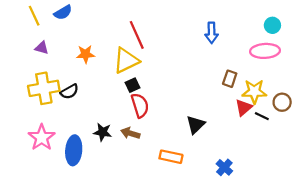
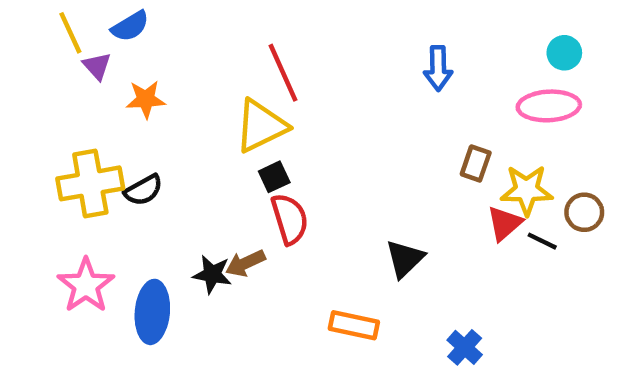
purple triangle: (42, 48) -> (97, 66), moved, turned 32
orange star: (85, 54) -> (146, 99), moved
brown arrow: (130, 133) -> (245, 263), moved, turned -42

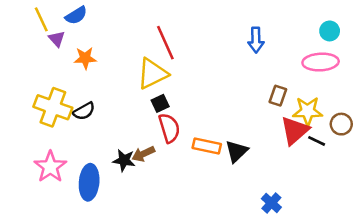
yellow cross: (90, 183) -> (53, 107), turned 30
red triangle: (505, 223) -> (295, 131), size x1.4
orange rectangle: (354, 325) -> (207, 146), moved

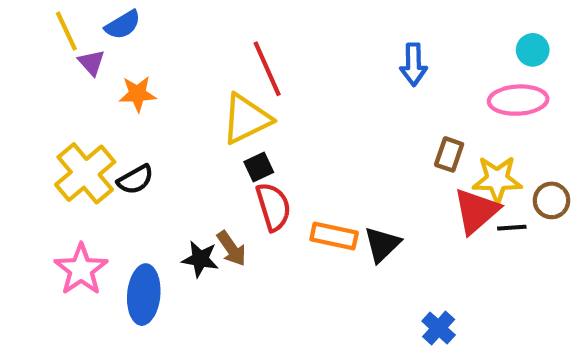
yellow cross: (53, 107) -> (85, 173), turned 30
black line: (317, 141) -> (512, 228), turned -30
brown arrow: (143, 154) -> (232, 249), turned -100

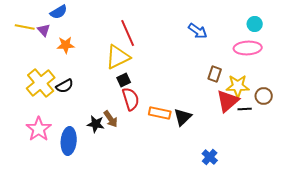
yellow line: (66, 31) -> (25, 27), moved, turned -54
blue arrow: (413, 65) -> (198, 31), turned -54

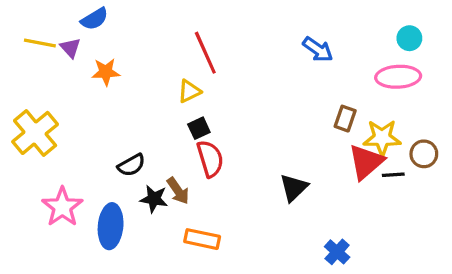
yellow triangle: (118, 57) -> (189, 91), size x0.6
yellow cross: (41, 83) -> (35, 133), moved
black semicircle: (65, 86) -> (131, 165), moved
orange rectangle: (160, 113) -> (202, 239), moved

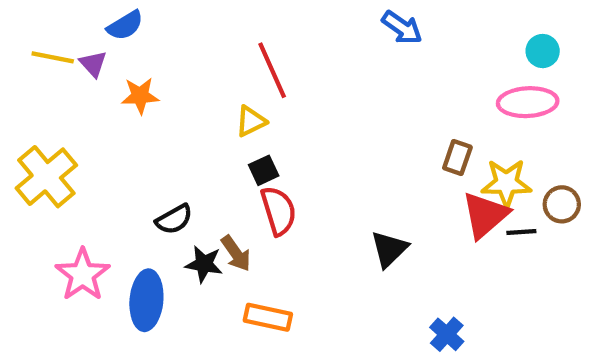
blue arrow: (318, 49) -> (402, 28), moved

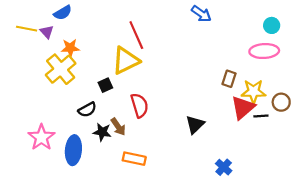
yellow triangle: (251, 121) -> (126, 61), size x1.8
black square: (264, 170) -> (105, 85), moved
yellow cross: (46, 177) -> (61, 69), moved

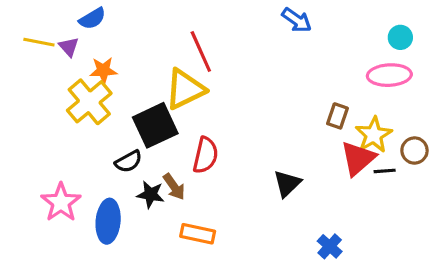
black square: (105, 85) -> (155, 125), size x2.0
yellow star: (254, 92) -> (374, 135), turned -30
red semicircle: (139, 105) -> (206, 155), turned 30

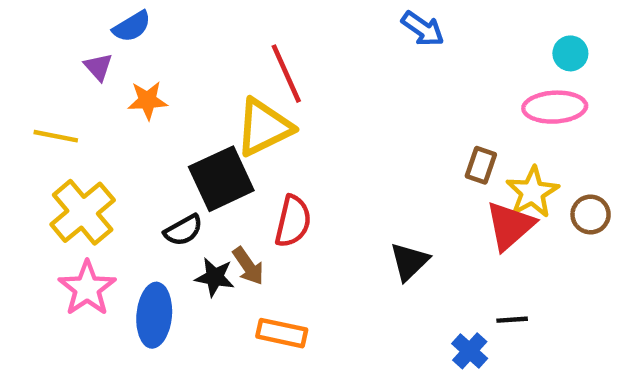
yellow line: (39, 42) -> (56, 136), moved
yellow cross: (89, 102) -> (83, 212), moved
black line: (385, 171) -> (512, 320), moved

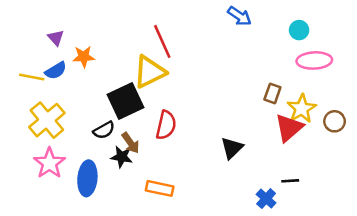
blue semicircle: (132, 27) -> (56, 71), moved
cyan circle: (570, 53) -> (299, 30), moved
brown arrow: (248, 266) -> (131, 143), moved

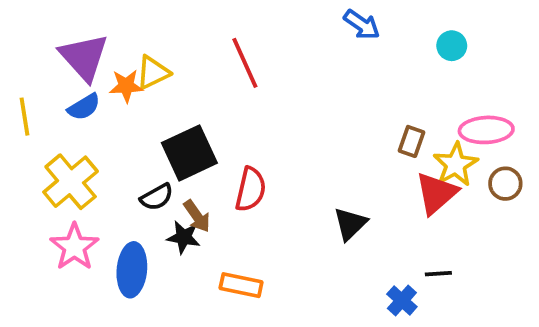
purple triangle: (56, 38) -> (84, 57), size x2.0
pink ellipse: (314, 60) -> (486, 130), moved
yellow triangle: (150, 72) -> (153, 73), moved, size x0.7
yellow line: (32, 77) -> (25, 117), moved, turned 70

